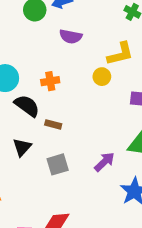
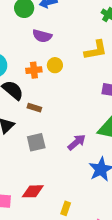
purple semicircle: (71, 36) -> (42, 36), moved
yellow circle: (102, 77) -> (55, 65), moved

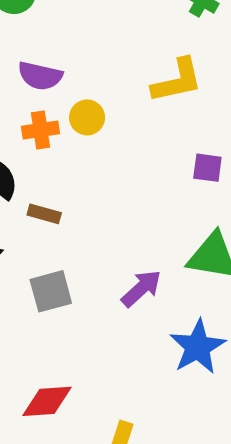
purple semicircle: (42, 36) -> (40, 76), moved

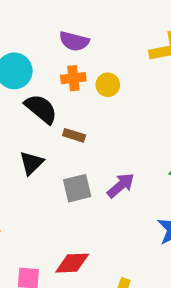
yellow circle: (87, 117) -> (108, 85), moved
purple arrow: (141, 288) -> (121, 185), moved

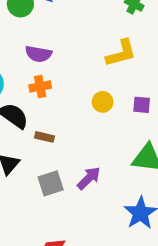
yellow circle: (108, 85) -> (103, 102), moved

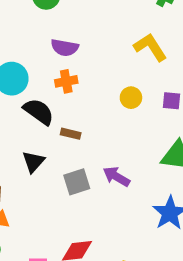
yellow L-shape: (121, 53) -> (150, 47), turned -108
purple arrow: (89, 178) -> (116, 177), turned -105

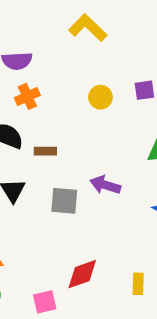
yellow L-shape: (150, 47) -> (88, 28), moved
gray square: (77, 182) -> (64, 201), turned 36

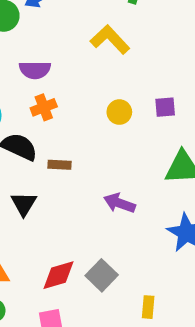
gray square: (64, 201) -> (102, 275), moved, turned 36
red diamond: (82, 274) -> (58, 275), moved

